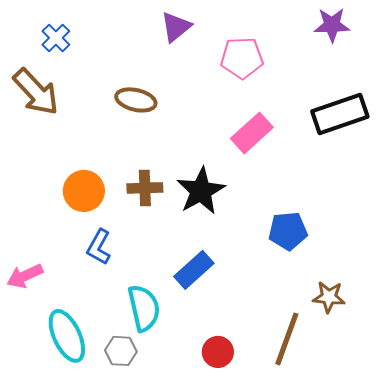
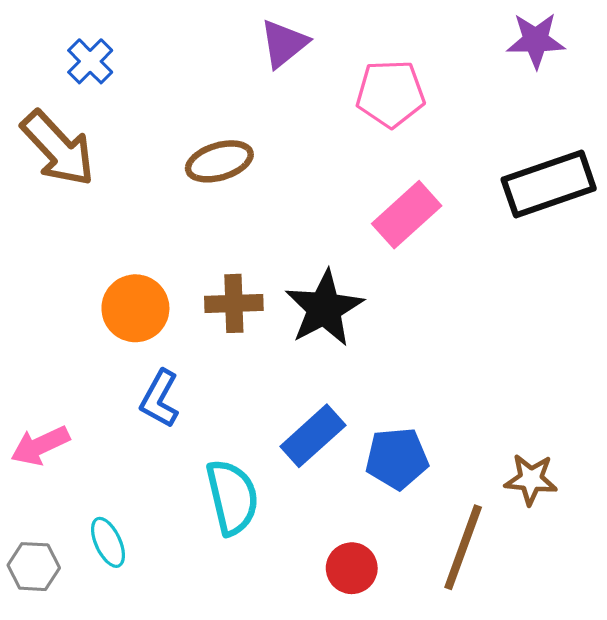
brown ellipse: (136, 100) -> (219, 161), turned -30
blue pentagon: (288, 231) -> (397, 458), moved
cyan ellipse: (67, 336) -> (108, 542), size x0.6
gray hexagon: (121, 351) -> (34, 567), moved

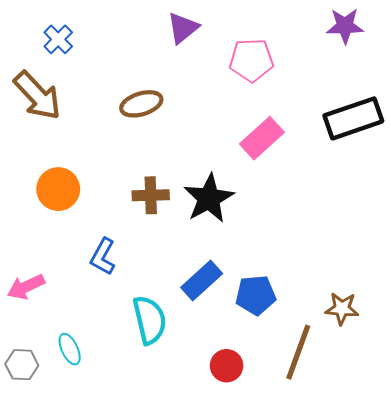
orange circle: (135, 308) -> (58, 189), moved

